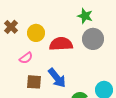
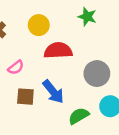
yellow circle: (36, 33) -> (39, 25), moved
gray circle: (93, 39) -> (97, 74), moved

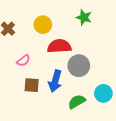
gray circle: (97, 74) -> (79, 66), moved
blue arrow: (53, 92) -> (55, 81), turned 55

